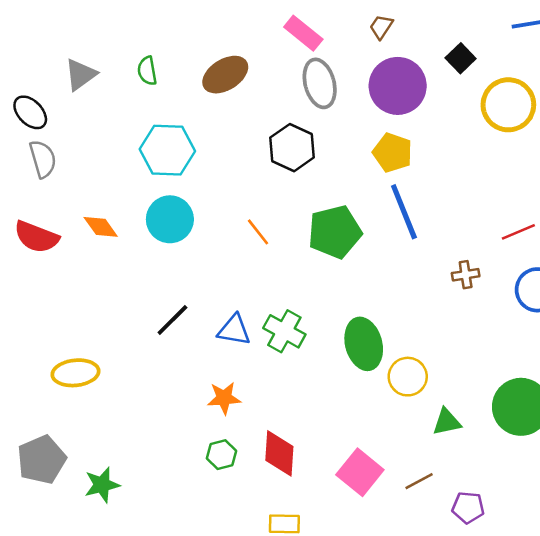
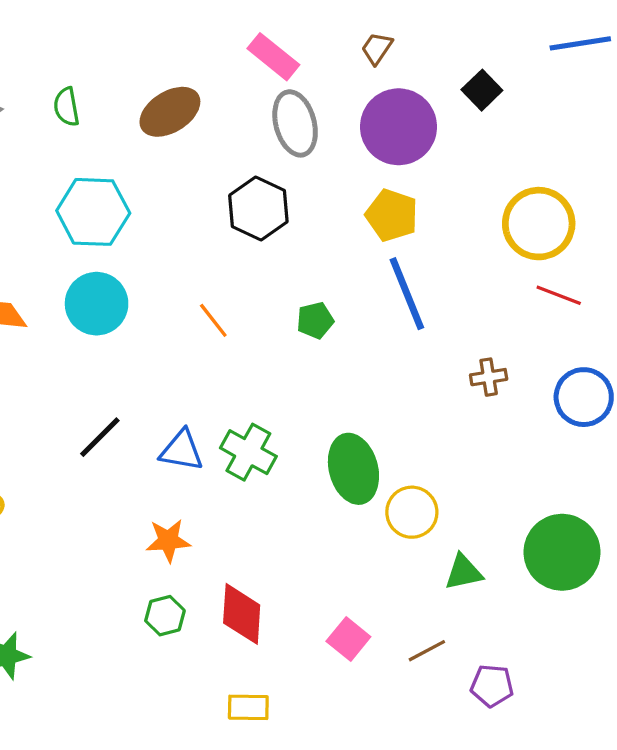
yellow circle: (508, 105) -> (539, 224), moved
green pentagon: (335, 232) -> (315, 320), size x0.5
red line: (518, 232) -> (559, 295), moved, turned 44
pink square: (360, 472) -> (348, 639), size x0.7

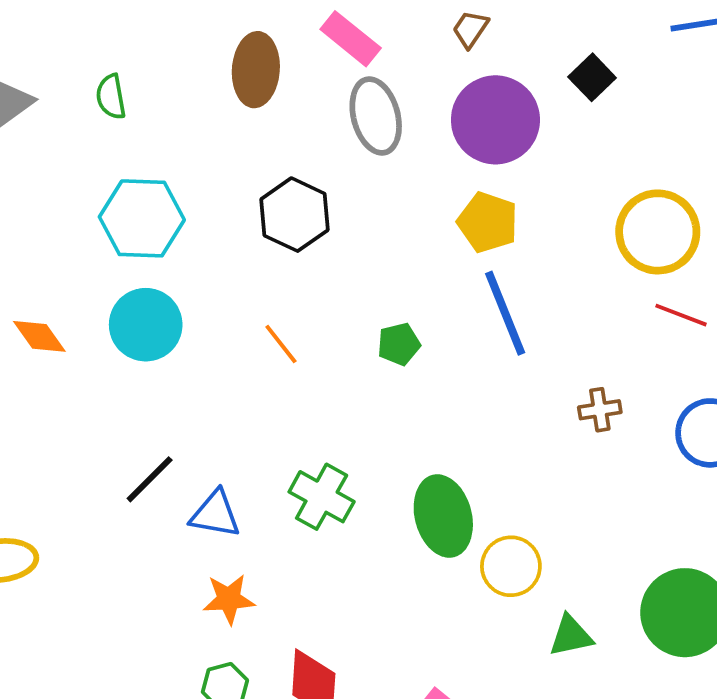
brown ellipse: (170, 112) -> (256, 70), moved, turned -54
black hexagon: (258, 209) -> (294, 215), moved
blue triangle: (182, 450) -> (215, 514), moved

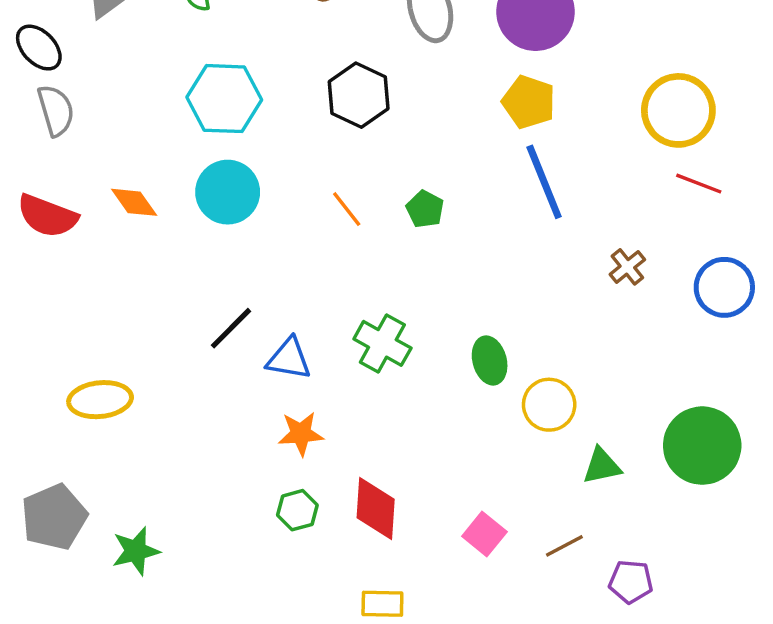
green pentagon: (399, 344) -> (425, 209), moved, turned -30
brown cross: (600, 410) -> (627, 267), turned -30
green ellipse: (443, 516) -> (490, 360), size x0.7

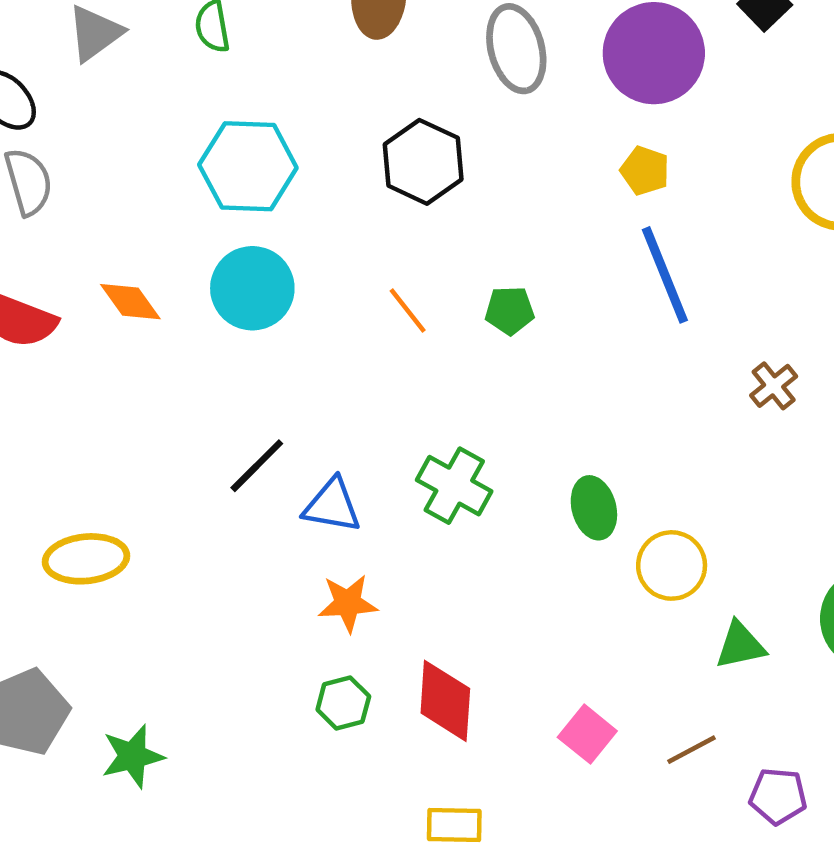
yellow pentagon: (529, 102) -> (645, 171), size x0.7
green pentagon: (425, 209) -> (510, 310), turned -30

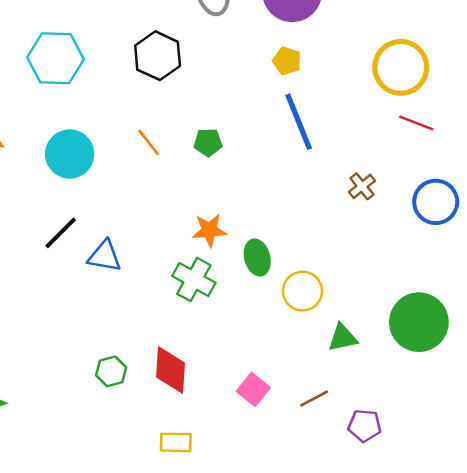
cyan circle: (252, 288) -> (70, 154), moved
green cross: (454, 486) -> (194, 279), moved
orange star: (348, 603) -> (209, 230), moved

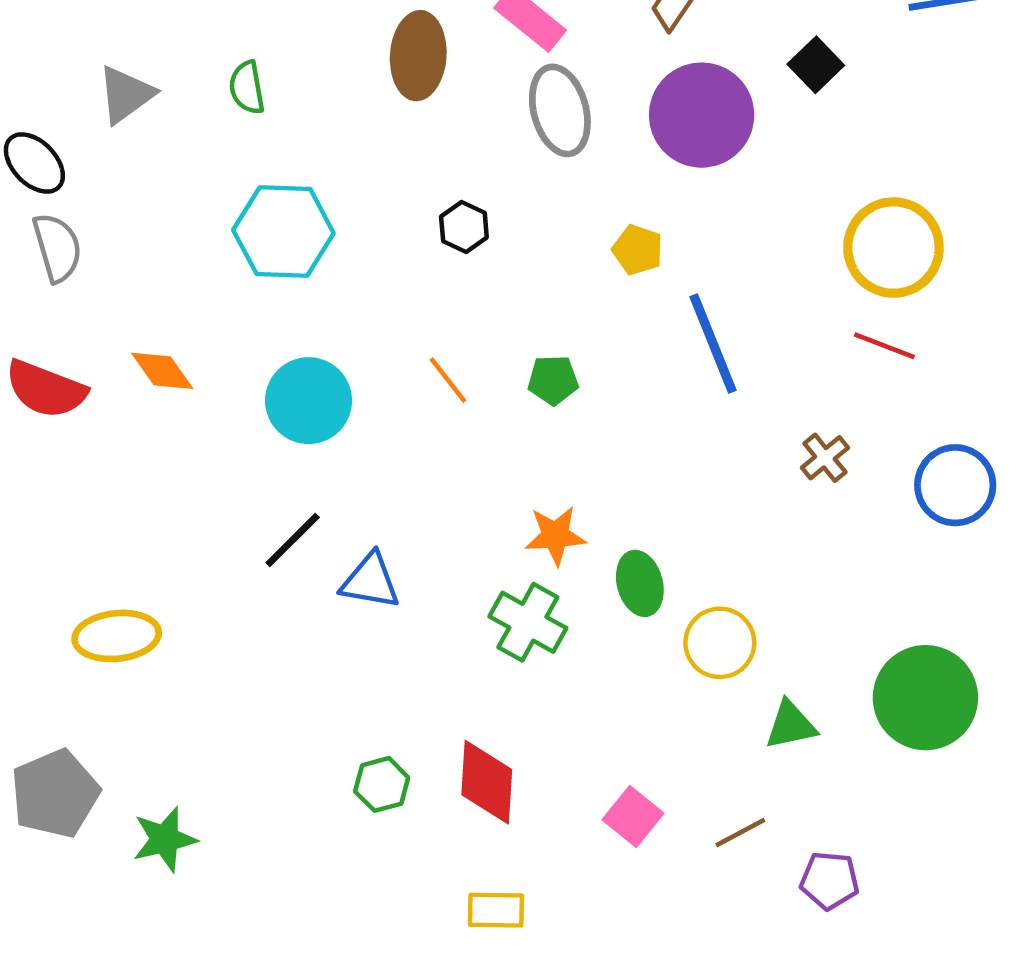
black hexagon: (158, 56) -> (464, 227), size x0.6
yellow pentagon: (287, 61) -> (638, 250), moved
red line: (416, 123) -> (884, 346), moved

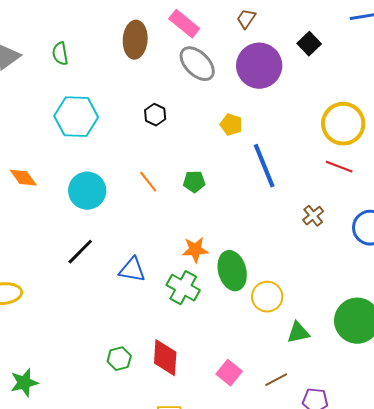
gray ellipse: (560, 110) -> (197, 64), turned -30
blue triangle: (370, 581) -> (132, 270), moved
green ellipse: (640, 583) -> (232, 271), size x1.4

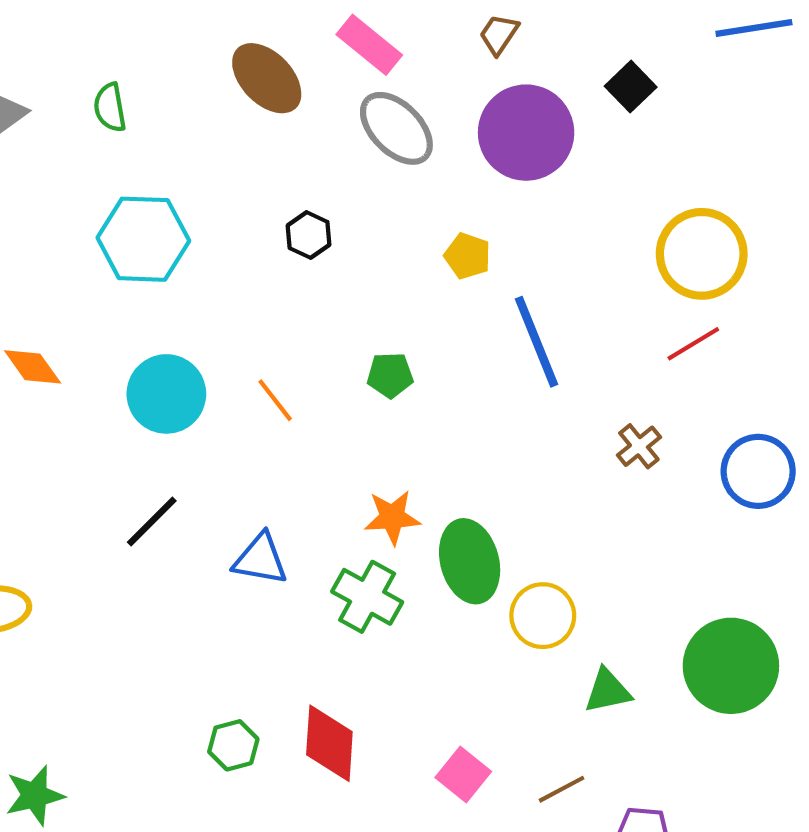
brown ellipse: (135, 40) -> (267, 78), turned -48
red line: (339, 167) -> (693, 344), turned -52
orange line: (148, 182) -> (275, 400), moved

